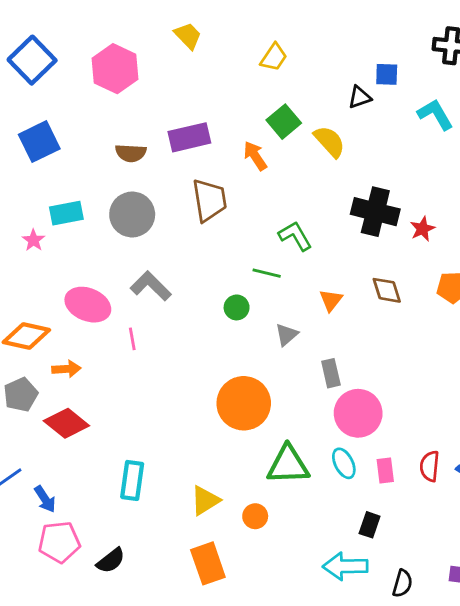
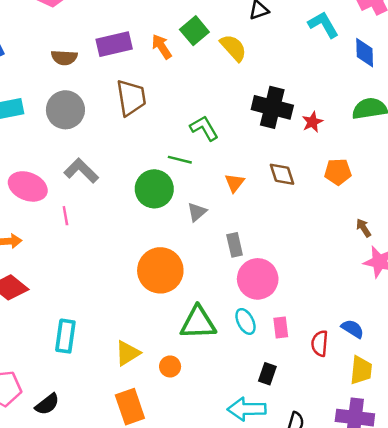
orange arrow: (255, 156) -> (162, 47), moved
green circle: (237, 307) -> (154, 189), size x1.8
red semicircle: (430, 466) -> (320, 343), moved

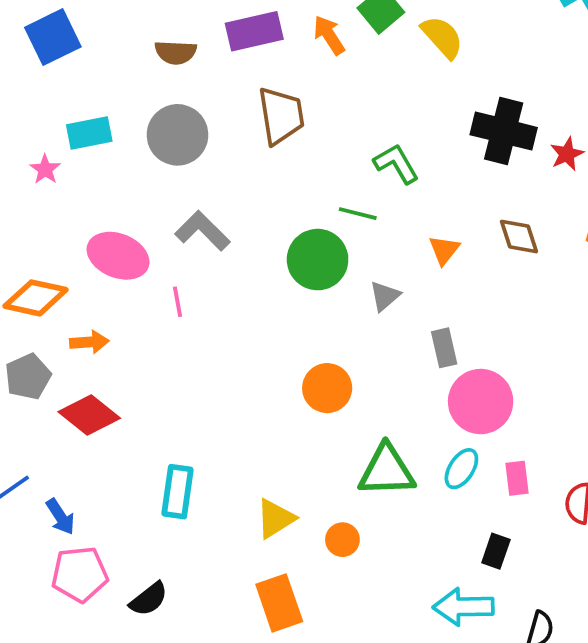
orange circle: (160, 270) -> (327, 388), size x0.7
cyan ellipse: (245, 321) -> (461, 469), turned 60

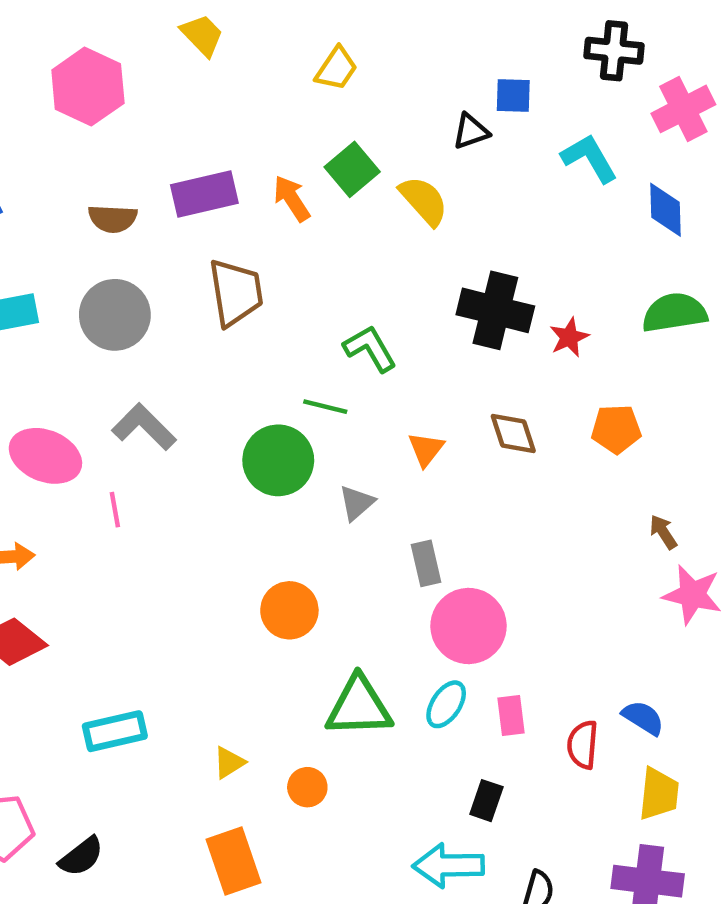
cyan rectangle: (177, 492) -> (115, 731), turned 69
yellow triangle: (275, 519) -> (229, 763), size x0.7

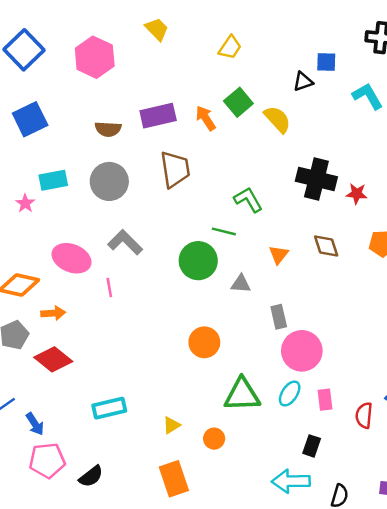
red star: (569, 337) -> (357, 194), turned 30
gray triangle: (357, 503) -> (241, 284), turned 45

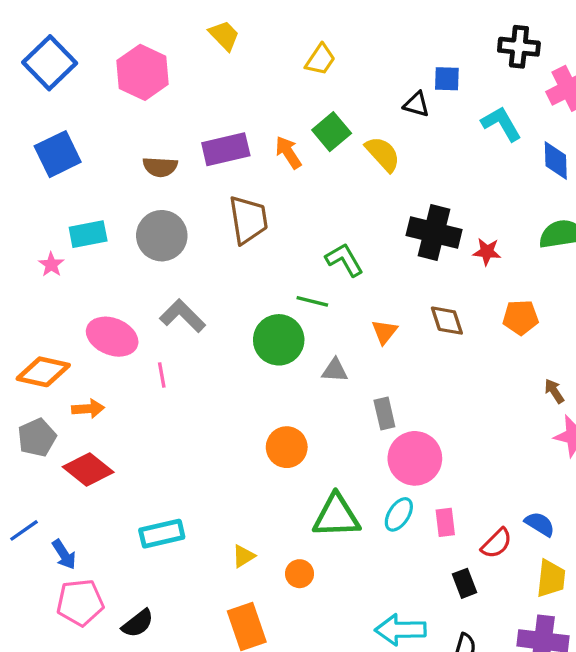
black triangle: (303, 82) -> (416, 104), turned 35
red semicircle: (364, 415) -> (497, 543), turned -140
black rectangle: (312, 446) -> (464, 583), moved, turned -40

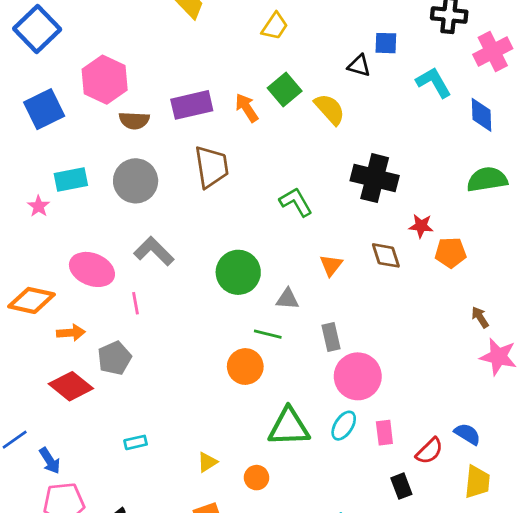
pink hexagon: (143, 72) -> (105, 80), moved
red star: (487, 252) -> (421, 226), moved
green line: (312, 301) -> (268, 334), moved
gray pentagon: (37, 438) -> (114, 358), moved
cyan rectangle: (162, 534) -> (136, 442), size x0.6

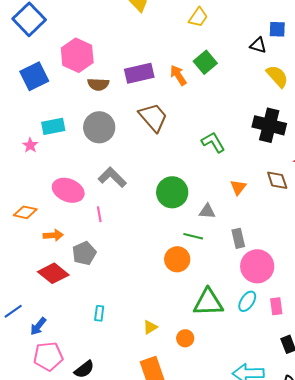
yellow semicircle: (330, 109) -> (277, 76), moved
brown trapezoid: (212, 167) -> (153, 117), turned -32
orange diamond: (32, 300) -> (25, 212), size x0.7
cyan rectangle: (136, 442) -> (99, 313), turned -70
blue arrow: (50, 461) -> (38, 326), turned 72

